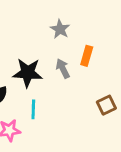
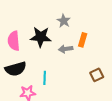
gray arrow: (63, 69) -> (66, 49), turned -72
black star: (28, 73) -> (41, 37), moved

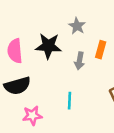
gray arrow: (66, 49) -> (79, 61), turned -72
cyan line: (45, 78) -> (70, 101), moved

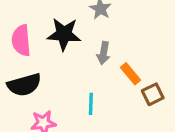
orange rectangle: (101, 50) -> (130, 74), moved, turned -56

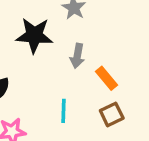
brown square: (153, 94) -> (112, 114), moved

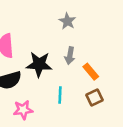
black star: (34, 35) -> (39, 64), moved

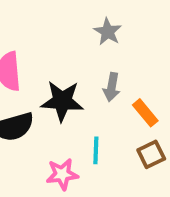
pink star: (23, 110) -> (62, 174), moved

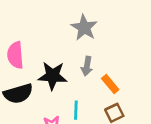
gray star: (108, 32) -> (84, 28), size x1.4

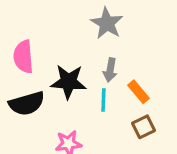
cyan line: (76, 110) -> (103, 100), moved

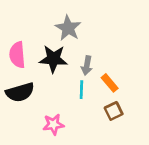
gray star: (107, 23) -> (68, 28), moved
black star: (68, 82) -> (53, 59), moved

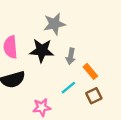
gray star: (68, 28) -> (54, 24), turned 30
cyan line: (81, 90) -> (68, 88), moved, turned 49

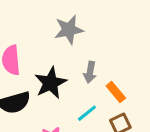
black star: (42, 51) -> (51, 83), moved, turned -30

